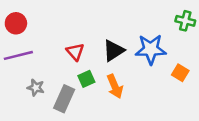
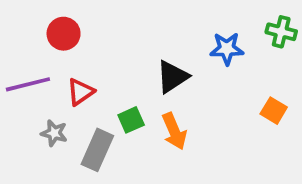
red circle: (16, 23) -> (64, 34), moved
blue star: (151, 49) -> (227, 49), moved, size x0.7
red triangle: (75, 52) -> (80, 92), moved, turned 36

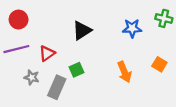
red circle: (64, 34) -> (19, 20), moved
black triangle: (172, 77) -> (82, 30), moved
orange arrow: (174, 131) -> (124, 72), moved

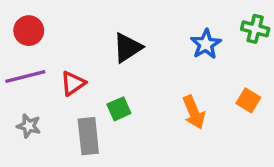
blue star: (132, 28) -> (206, 44), turned -30
gray star: (32, 77) -> (29, 126), moved
gray rectangle: (57, 87) -> (88, 136), turned -30

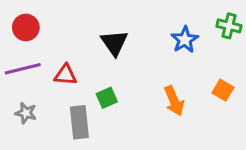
black triangle: (127, 48) -> (114, 43), turned -32
red triangle: (73, 83) -> (66, 75), turned 40

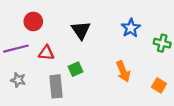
green cross: (229, 26) -> (162, 43), moved
red circle: (26, 27) -> (33, 21), moved
orange square: (223, 90) -> (159, 85), moved

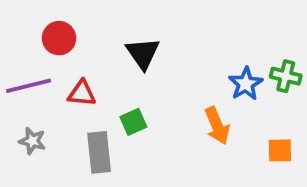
blue star: (131, 28) -> (246, 84), moved
orange square: (159, 85) -> (280, 150), turned -32

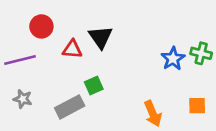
red triangle: (82, 93) -> (72, 49), moved
orange arrow: (217, 126) -> (153, 114), moved
gray rectangle: (99, 152) -> (70, 107), turned 68

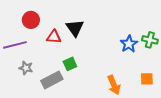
gray star: (23, 99) -> (26, 68), moved

